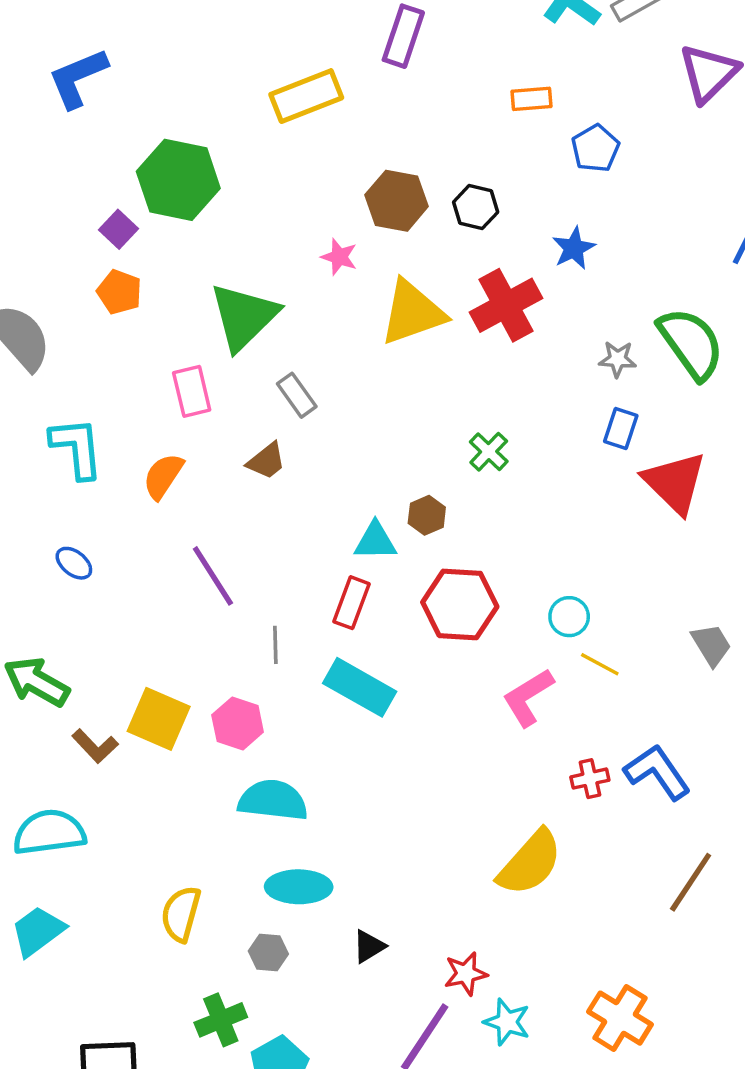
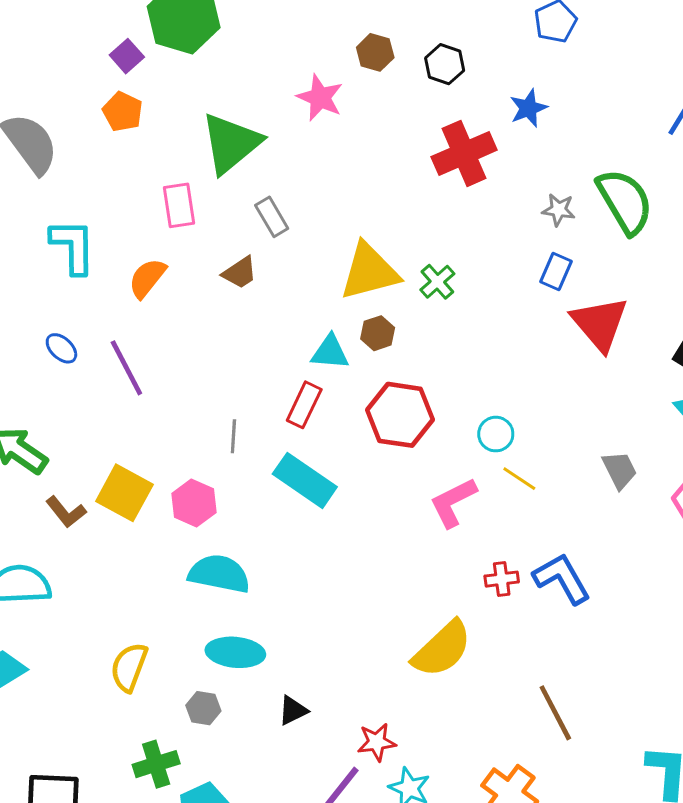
brown hexagon: (397, 201) -> (375, 52), size x0.7
pink star: (339, 257) -> (320, 98), size x1.4
yellow triangle: (413, 313) -> (369, 272), moved
purple line: (213, 576) -> (126, 368), moved
brown line: (691, 882) -> (555, 713), moved, turned -66

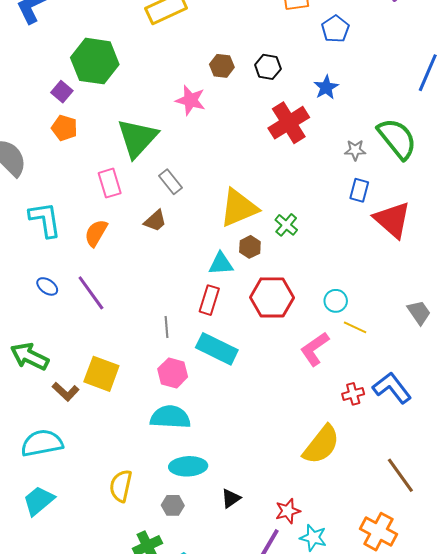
green cross: (437, 282) -> (286, 225), moved
pink hexagon: (194, 503) -> (173, 373), moved

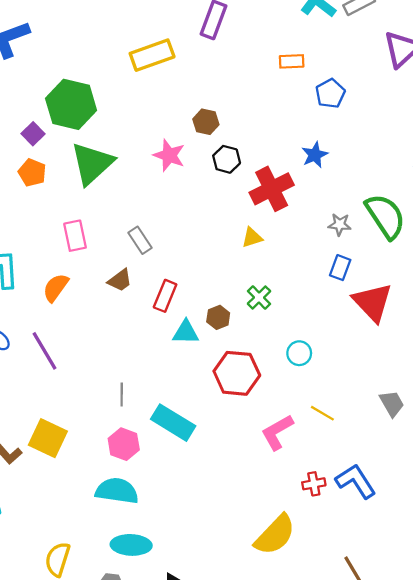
black hexagon: (268, 67) -> (227, 159), moved
green triangle: (137, 138) -> (92, 163), moved
yellow triangle: (239, 208) -> (252, 238), moved, size x0.5
red rectangle: (209, 300) -> (165, 296), moved
cyan circle: (336, 301) -> (299, 353), moved

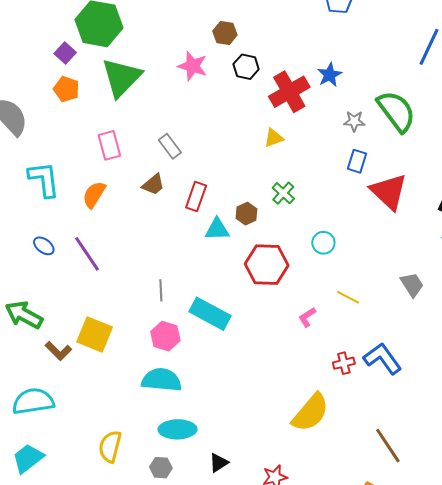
blue star: (315, 155) -> (330, 75), moved
pink L-shape: (277, 432) -> (307, 317), size x0.6

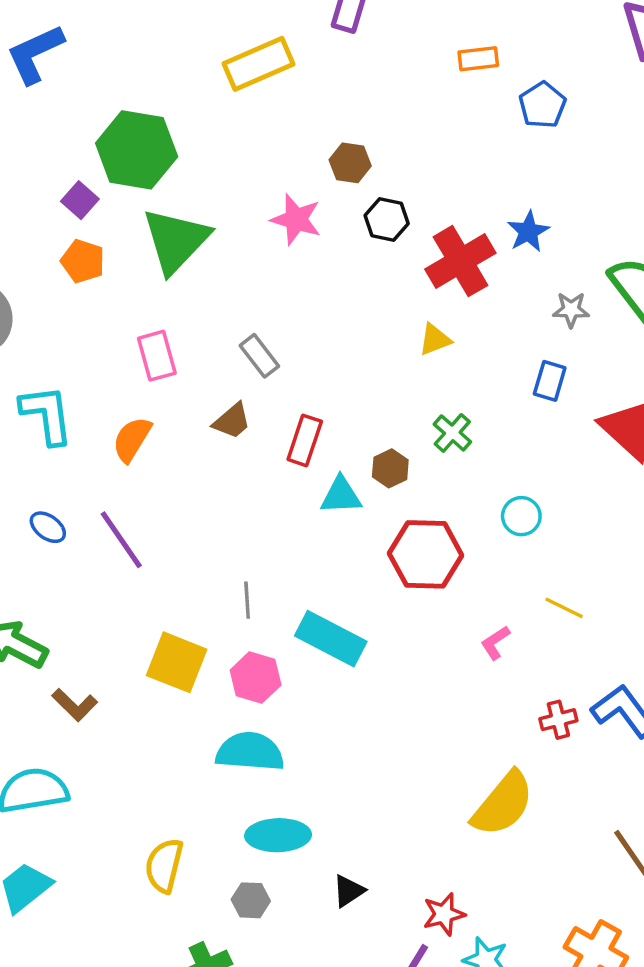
blue rectangle: (357, 161) -> (550, 381), moved
yellow square: (95, 334) -> (177, 662), moved

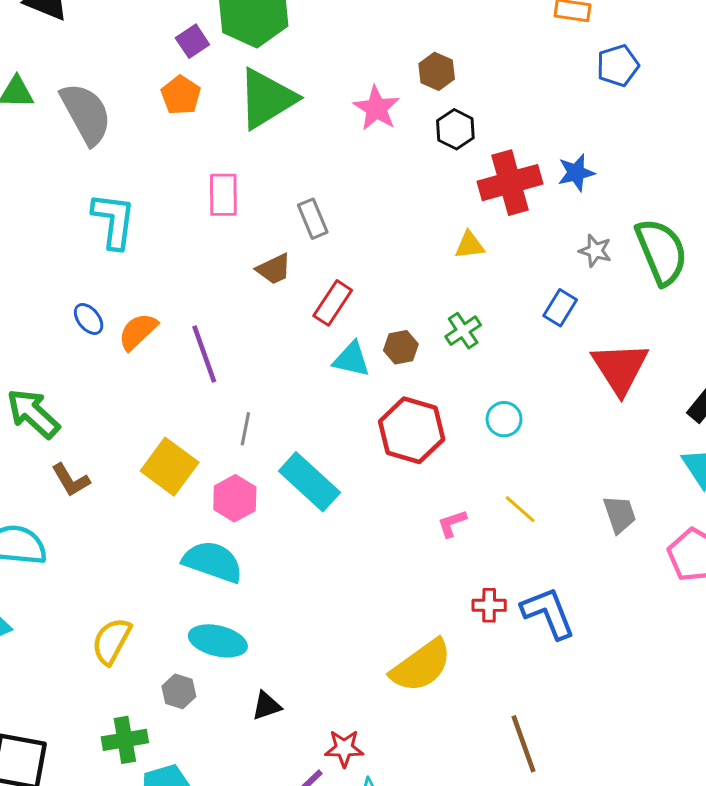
orange semicircle: (132, 439) -> (138, 332), moved
purple line: (121, 540) -> (204, 354), moved

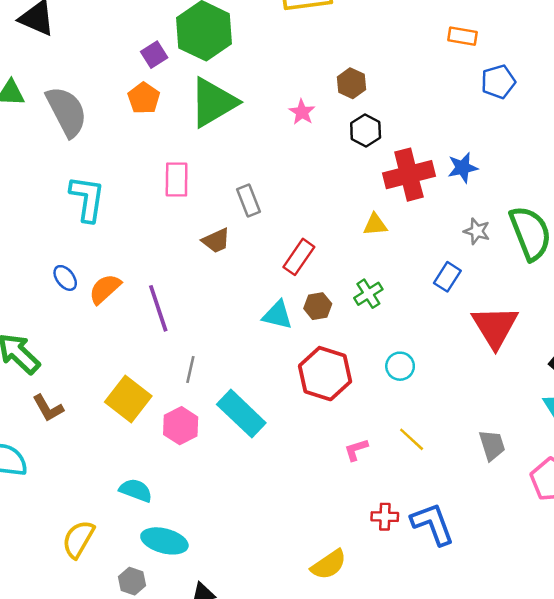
pink star: (376, 108) -> (302, 112), size x0.7
red rectangle: (333, 303) -> (299, 257), moved
cyan semicircle: (213, 562) -> (136, 490), moved, size x0.7
yellow semicircle: (421, 666) -> (329, 565), size x0.7

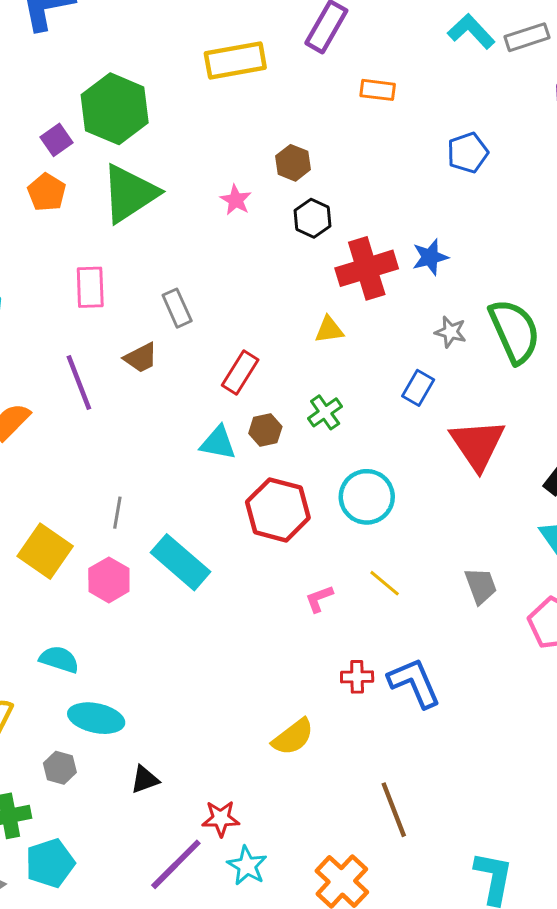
orange rectangle: (462, 36) -> (378, 90), moved
purple line: (158, 308) -> (79, 383), moved
cyan circle: (400, 366) -> (367, 497), size x1.6

